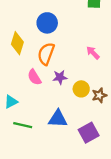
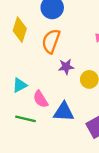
pink semicircle: (34, 77) -> (41, 99), moved
cyan triangle: (11, 102) -> (20, 85), moved

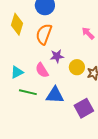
pink semicircle: (41, 99) -> (42, 70), moved
green line: (26, 119) -> (28, 92), moved

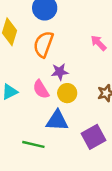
yellow circle: (77, 67) -> (67, 93), moved
green line: (28, 92) -> (33, 144), moved

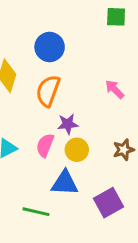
pink semicircle: (41, 89) -> (45, 145), turned 54

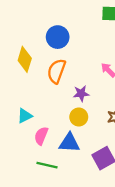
purple star: (68, 124) -> (81, 93), moved
pink semicircle: (45, 145) -> (41, 136), moved

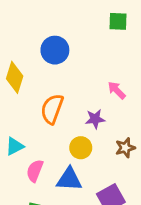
orange semicircle: (56, 71) -> (52, 109), moved
purple star: (81, 93) -> (95, 119), moved

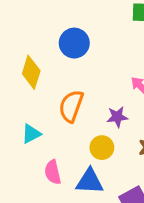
cyan triangle: (15, 146) -> (31, 134), moved
pink semicircle: (35, 171) -> (53, 172), turned -35

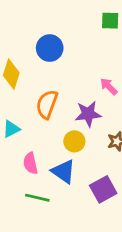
purple star: (117, 117) -> (88, 114), size x1.4
blue triangle: (90, 181) -> (63, 172), turned 32

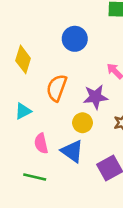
blue circle: (50, 48) -> (75, 39), moved
green line: (37, 198) -> (35, 177), moved

